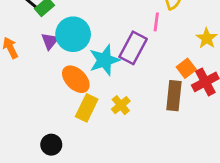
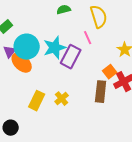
pink line: (156, 22) -> (88, 38), turned -32
cyan star: (104, 60) -> (55, 48), moved
orange ellipse: (76, 79) -> (22, 63), moved

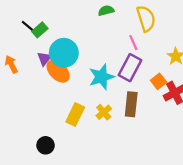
cyan star: (55, 48) -> (101, 77), moved
purple rectangle: (71, 57) -> (130, 68), moved
brown rectangle: (101, 92) -> (131, 104), moved

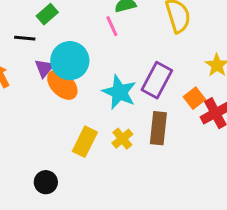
black line: (28, 27) -> (25, 38), moved, turned -35
green rectangle: (40, 30) -> (47, 14), moved
pink line: (133, 43) -> (112, 26), moved
cyan star: (101, 77) -> (119, 92), turned -30

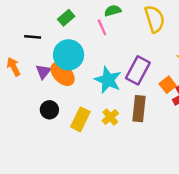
green rectangle: (47, 14) -> (66, 18), moved
purple triangle: (44, 68) -> (43, 72), moved
black circle: (46, 182) -> (49, 110), moved

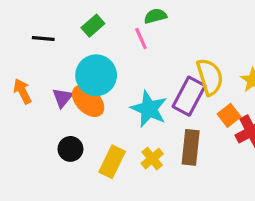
yellow semicircle: (155, 19) -> (210, 77), moved
black line: (33, 37) -> (43, 38), moved

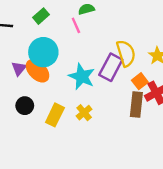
brown rectangle: (191, 147) -> (136, 104), moved

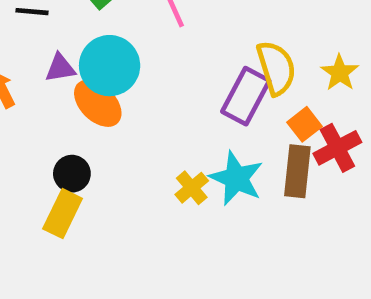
purple triangle: (19, 68) -> (60, 68), moved, turned 42
cyan star: (82, 77) -> (236, 178), moved
yellow rectangle: (55, 115) -> (63, 214), moved

